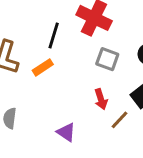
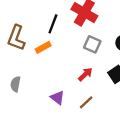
red arrow: (101, 99) -> (85, 74), turned -120
brown line: (119, 120) -> (86, 102), moved

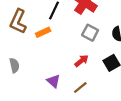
gray semicircle: (15, 84) -> (14, 65), turned 152

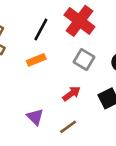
orange rectangle: (43, 32) -> (36, 60), moved

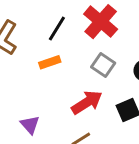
red arrow: (71, 94) -> (87, 102), size x1.5
purple triangle: (35, 117) -> (30, 125), moved

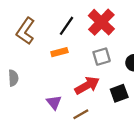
gray square: (103, 65) -> (102, 57), turned 36
purple triangle: (30, 125) -> (54, 102), moved

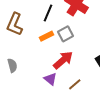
gray square: (102, 57) -> (65, 34), moved
red arrow: (87, 85) -> (63, 60), moved

